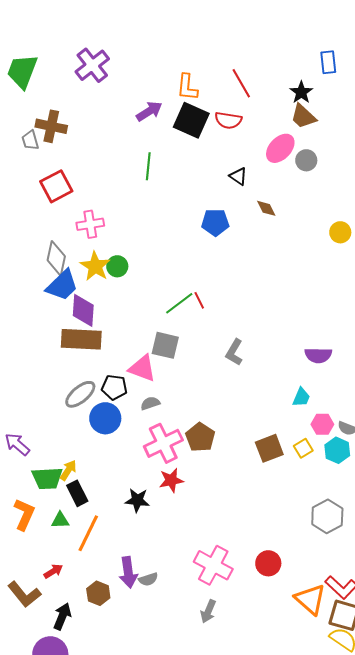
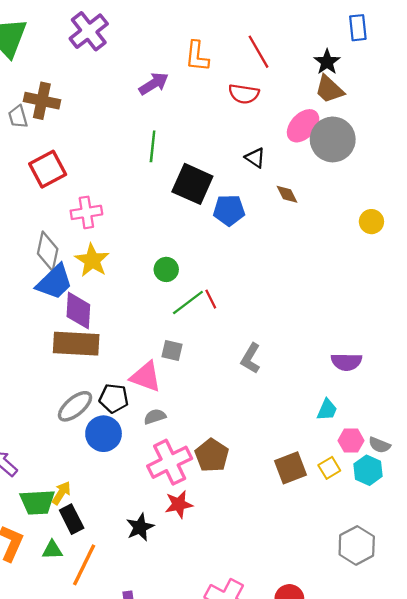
black square: (191, 120) -> (192, 184), moved
gray circle: (306, 160) -> (333, 139), size x1.8
green circle: (117, 266) -> (166, 269), moved
gray square: (165, 345) -> (172, 350), size x0.7
black star: (137, 500) -> (140, 527), turned -30

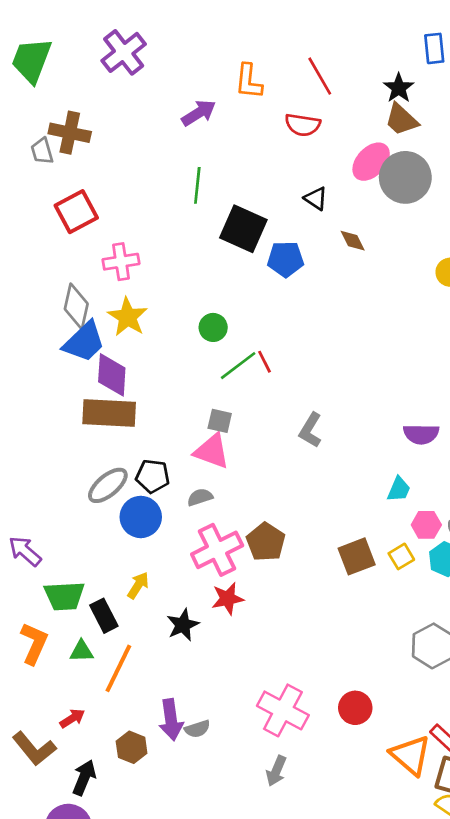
pink triangle: (146, 377) -> (212, 451), moved
yellow arrow: (61, 493) -> (138, 585), moved

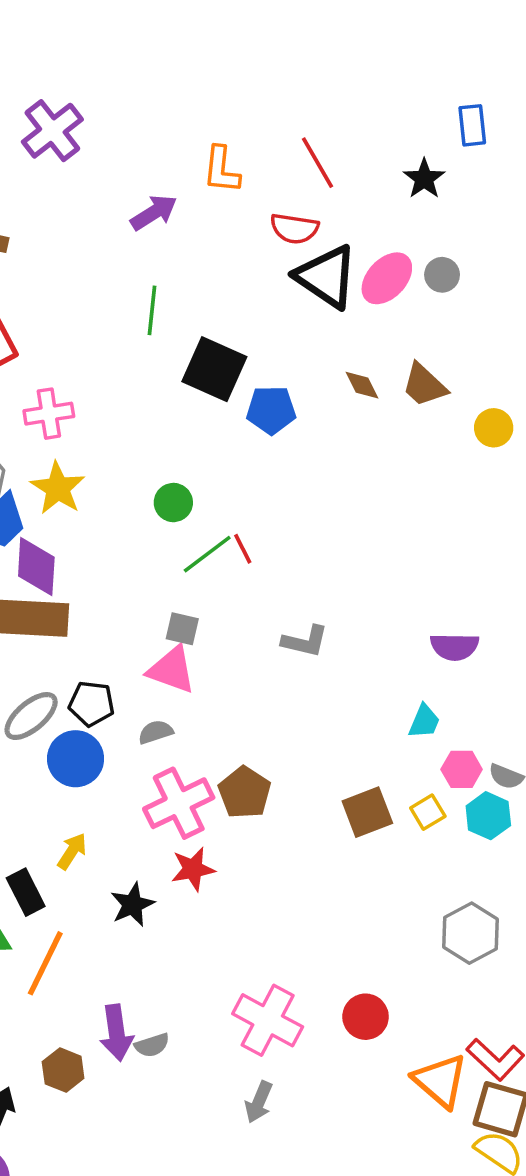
brown trapezoid: (401, 120) -> (424, 385), moved
gray circle: (405, 177) -> (442, 275), moved, size x0.5
black triangle: (316, 198) -> (326, 277), moved, size x2.0
gray L-shape: (311, 430) -> (305, 641), turned -108

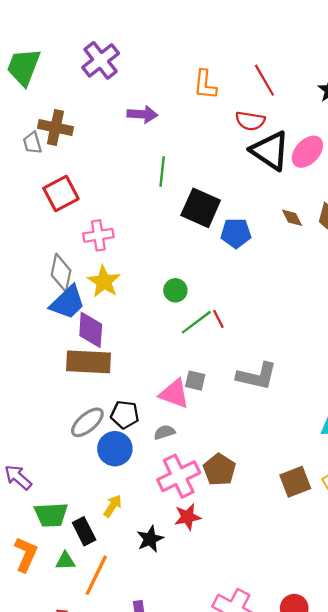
purple arrow: (154, 212) -> (142, 114), moved, turned 36
gray square: (182, 629) -> (195, 381), moved
gray L-shape: (305, 641) -> (257, 376), size x1.4

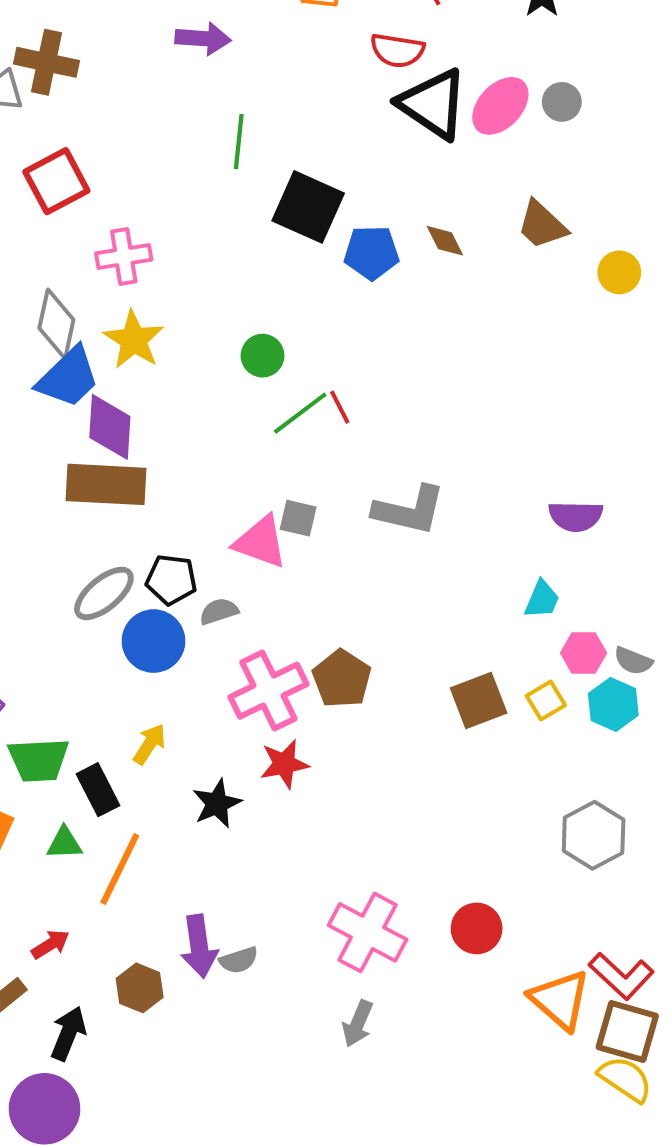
brown diamond: (292, 218) -> (445, 241), moved
gray semicircle: (164, 432) -> (219, 611), moved

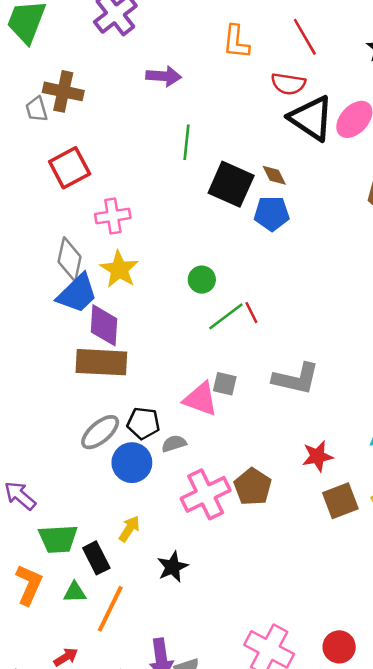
brown diamond: (445, 241) -> (274, 175), moved
red star: (284, 764) -> (317, 456), moved

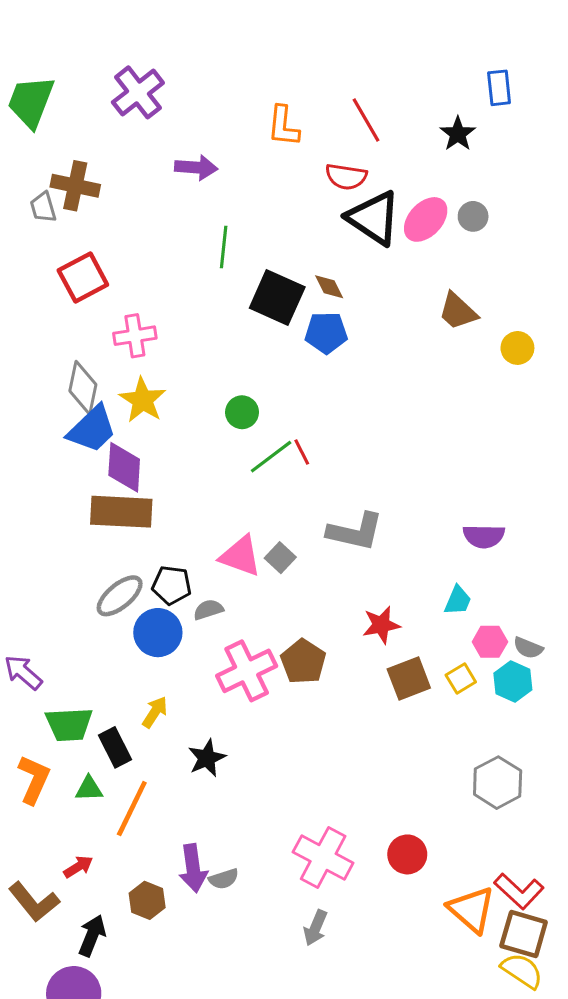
gray square: (225, 384) -> (280, 558), moved, turned 30

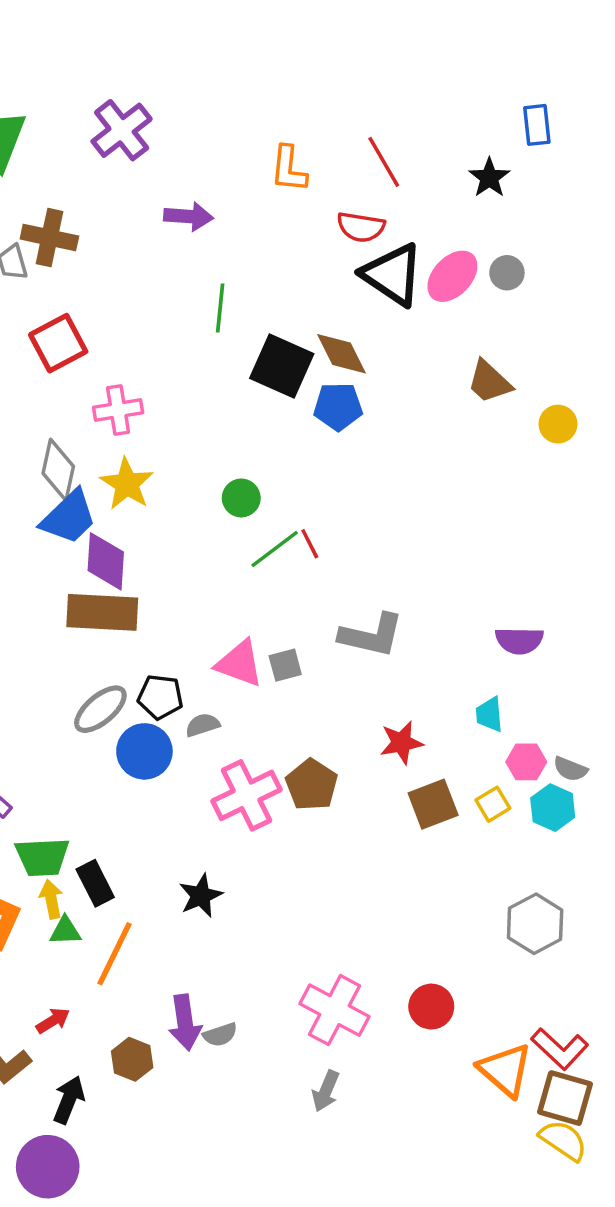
brown diamond: (329, 287) -> (342, 354), size x1.5
gray square: (280, 558) -> (285, 665), turned 32
cyan trapezoid: (458, 600) -> (489, 714), turned 152
yellow arrow: (155, 712) -> (51, 899), moved, turned -44

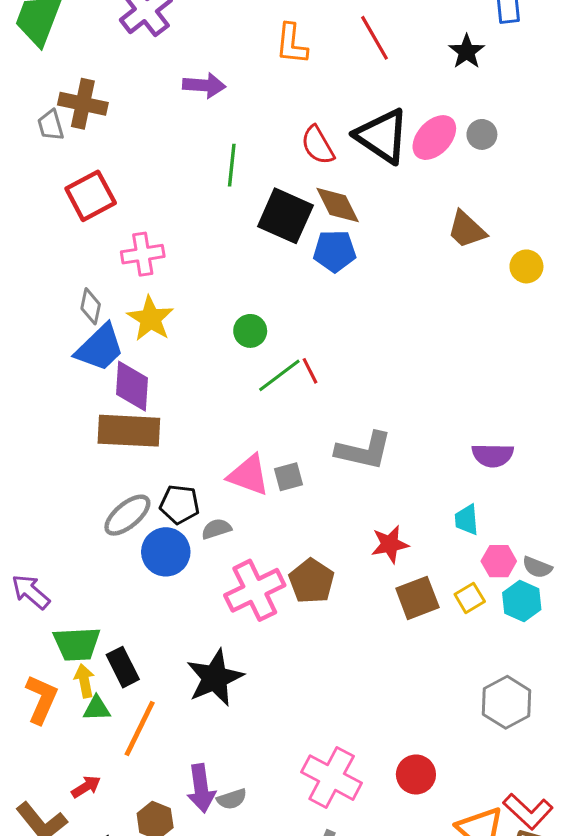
red semicircle: (361, 227) -> (318, 145), moved, turned 51
gray diamond: (58, 470) -> (91, 306), size x0.7
black star: (201, 896) -> (215, 678), size x1.5

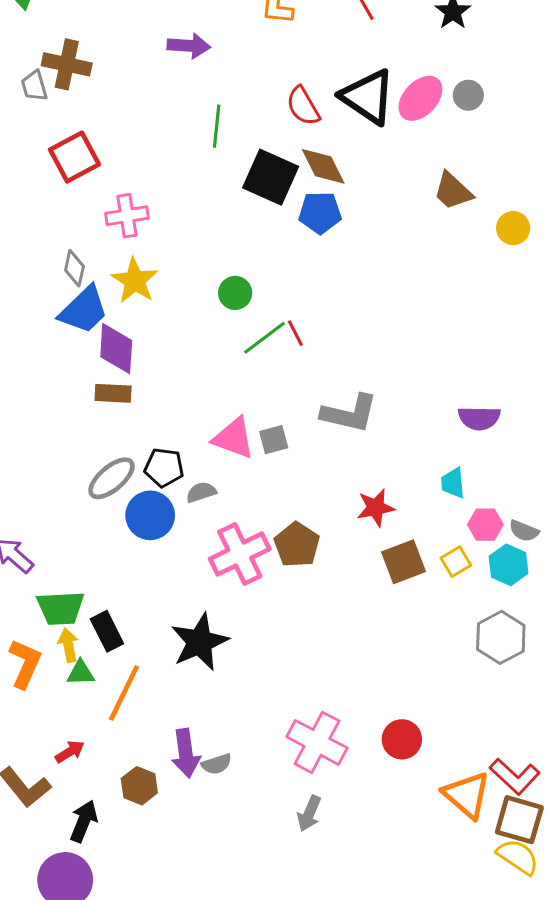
brown rectangle: (129, 431) -> (113, 393), size x0.6
gray hexagon: (506, 702) -> (501, 637), moved

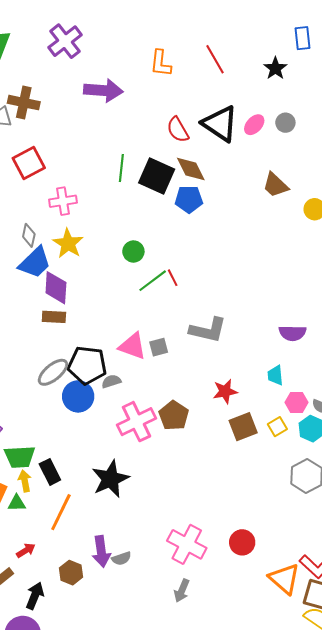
purple arrow: (189, 46) -> (103, 90), size x1.4
pink ellipse: (420, 98) -> (254, 125), size x0.7
green line: (217, 126) -> (121, 168), moved
black pentagon: (164, 467) -> (87, 365), size x1.5
green triangle: (81, 673) -> (17, 503), moved

